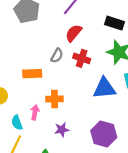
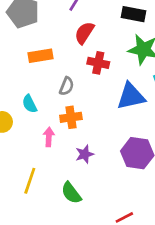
gray semicircle: (57, 56) -> (67, 86), moved
orange rectangle: (32, 74) -> (41, 56), moved
cyan semicircle: (17, 123) -> (30, 104), moved

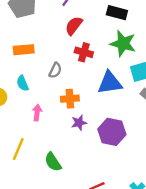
orange rectangle: (41, 56) -> (24, 50), moved
orange cross: (71, 117) -> (70, 99), moved
purple star: (85, 154) -> (79, 123), moved

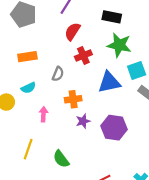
red cross: (84, 52) -> (83, 56), turned -35
cyan semicircle: (23, 83) -> (28, 88), turned -88

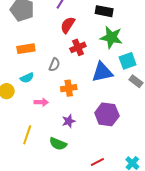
pink arrow: (43, 114) -> (41, 102), turned 88
purple star: (83, 121) -> (69, 121), moved
green semicircle: (61, 159) -> (58, 144), turned -30

